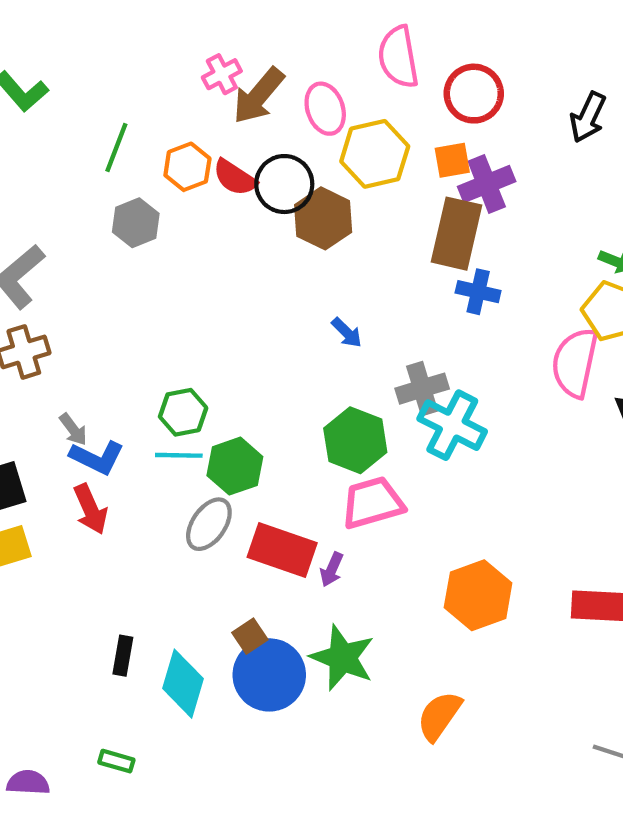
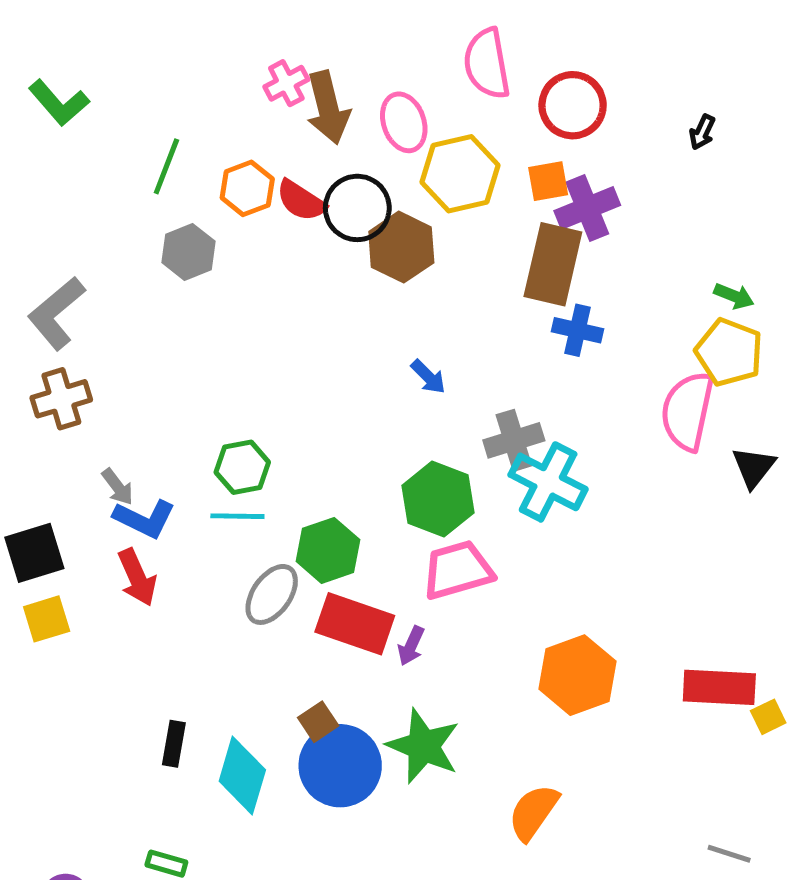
brown arrow: (258, 96) -> (328, 108), turned -54
black arrow: (588, 117) -> (702, 132), size x0.6
green hexagon: (235, 466) -> (328, 550), moved

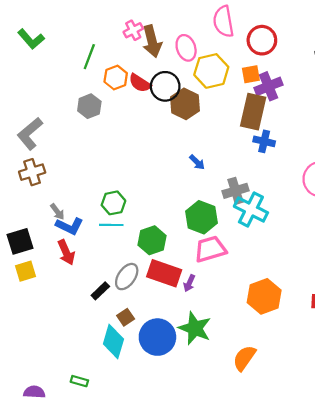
green line: (166, 166) -> (89, 57), moved
gray ellipse: (272, 594) -> (127, 277), moved
brown square: (318, 722) -> (126, 317), moved
black rectangle: (174, 744) -> (100, 291), moved, turned 36

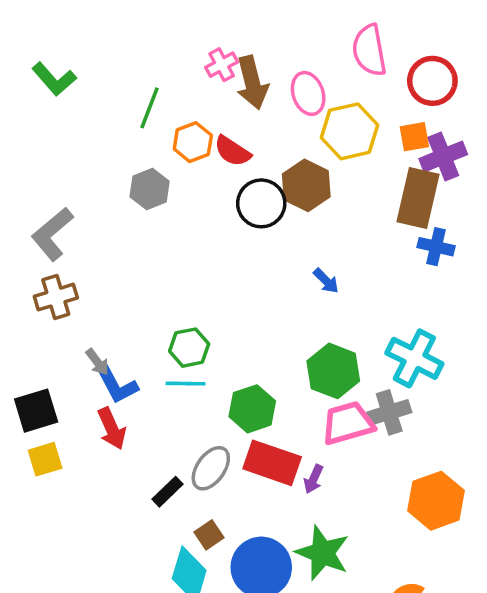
black circle: (165, 86) -> (261, 203), moved
gray cross: (236, 191) -> (389, 412), moved
blue L-shape: (69, 226) -> (117, 385), turned 36

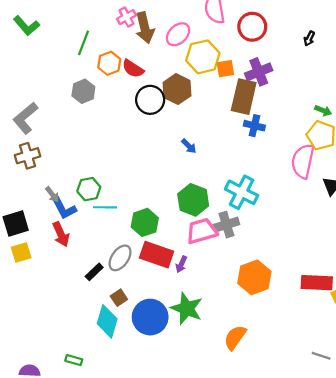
pink ellipse: (308, 93) -> (178, 34), turned 65
orange square: (414, 137) -> (225, 69), moved
green hexagon: (189, 348) -> (89, 189), moved

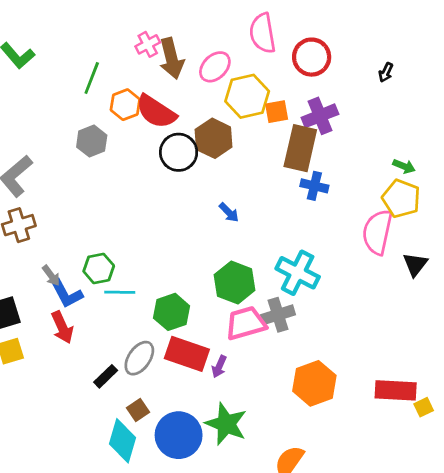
red semicircle: (133, 69) -> (156, 112), size x1.4

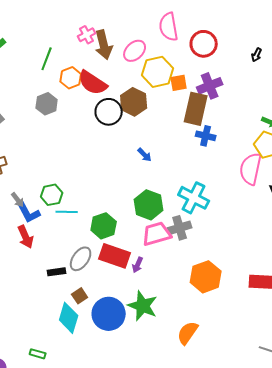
black rectangle: (106, 376) -> (57, 272), turned 36

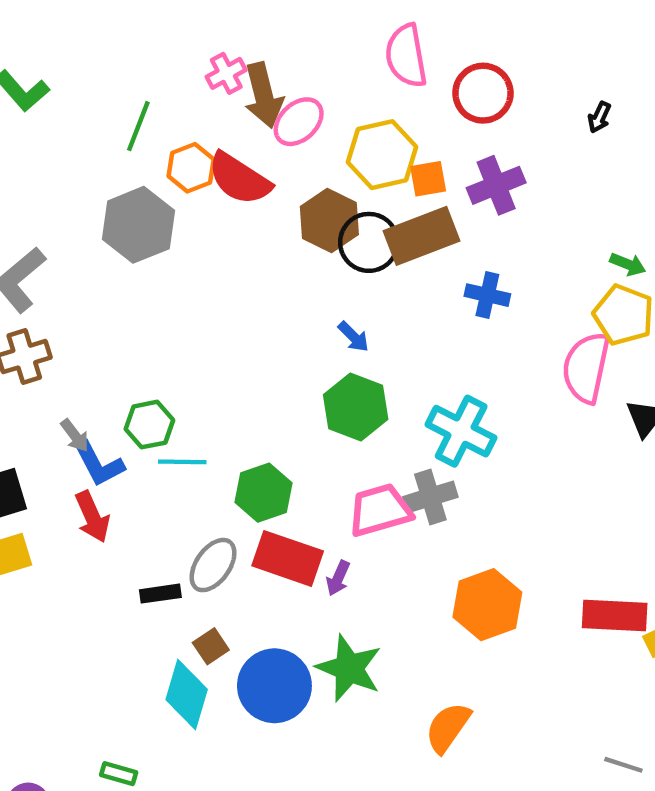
pink ellipse: (135, 51) -> (299, 122), moved
gray hexagon: (47, 104) -> (138, 225), size x1.5
brown rectangle: (196, 109) -> (422, 236), moved, turned 56
black circle: (109, 112) -> (369, 242), moved
green hexagon: (149, 205) -> (356, 407), moved

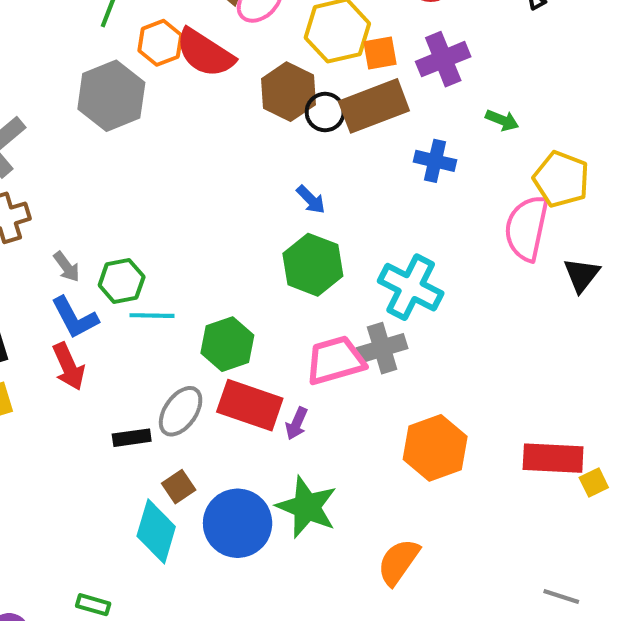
black circle: (369, 242) -> (325, 112), size x0.7
green arrow: (628, 264) -> (502, 120), moved
gray arrow: (75, 436) -> (67, 267), moved

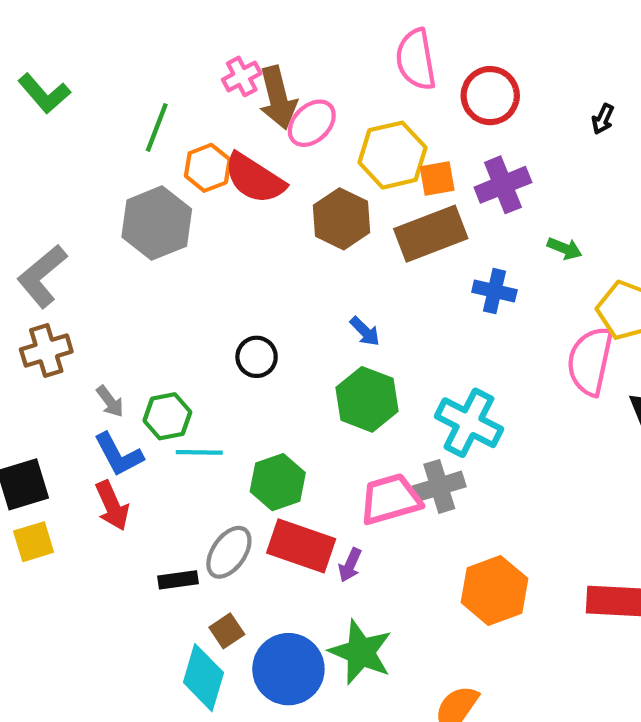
black circle: (325, 112) -> (257, 357), moved

